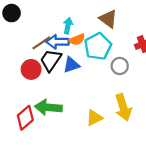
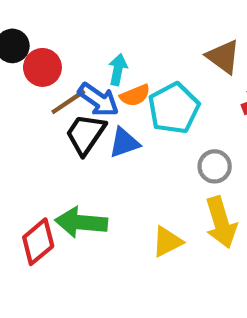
brown triangle: (108, 19) -> (223, 57), moved
blue arrow: (58, 42) -> (98, 100), turned -145
gray circle: (120, 66) -> (215, 166), moved
red circle: (31, 69) -> (42, 67), moved

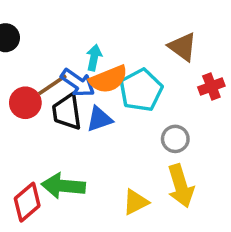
red circle: (42, 67) -> (25, 103), moved
orange semicircle: (135, 95) -> (108, 79), size x1.5
black trapezoid: (86, 134) -> (67, 112), turned -42

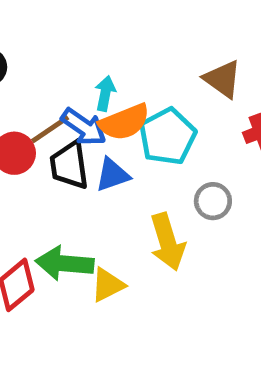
yellow arrow: (181, 186) -> (167, 242), moved
yellow triangle: (136, 202) -> (108, 285), moved

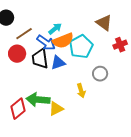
cyan arrow: (105, 93) -> (55, 29), turned 40
brown line: (50, 129) -> (24, 34), moved
yellow arrow: (167, 242) -> (81, 91), size x0.6

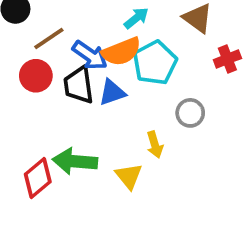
cyan arrow: (55, 29) -> (136, 18), moved
yellow triangle: (56, 109) -> (129, 176), moved, turned -42

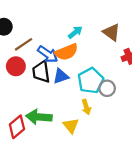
cyan pentagon: (155, 63) -> (91, 81), moved

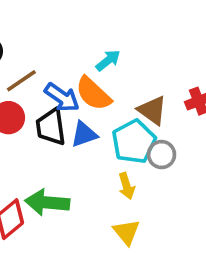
brown triangle: (111, 32) -> (152, 110), moved
orange semicircle: (66, 52) -> (93, 94), turned 65
yellow triangle: (71, 126) -> (126, 232), moved

